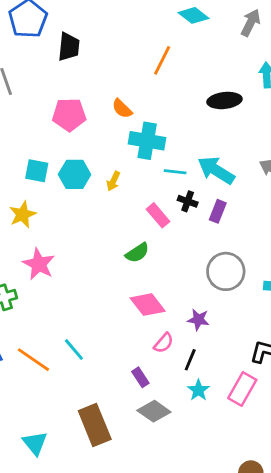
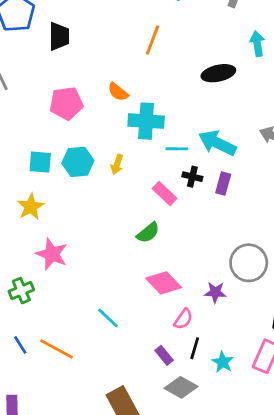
gray circle: (226, 271) -> (249, 263), moved
cyan line: (74, 350) -> (108, 318), moved
black line: (190, 360) -> (195, 348), moved

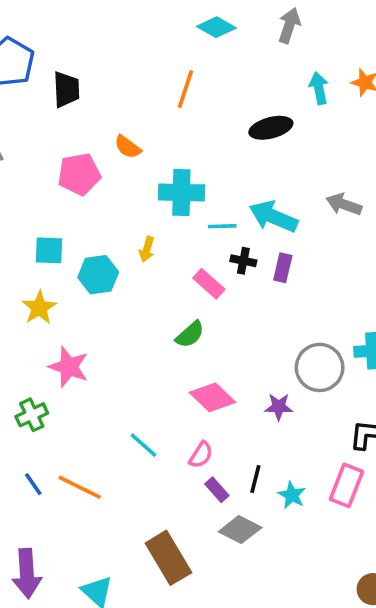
orange semicircle: (118, 92) -> (128, 147), moved
cyan hexagon: (78, 162) -> (98, 275), moved
pink semicircle: (183, 319) -> (201, 455), moved

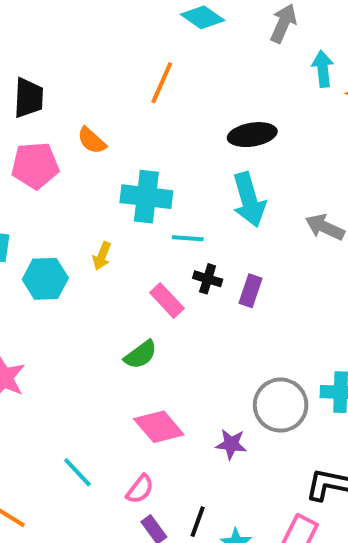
cyan arrow: (319, 88) -> (323, 69), moved
black trapezoid: (66, 89) -> (28, 98), moved
cyan arrow: (273, 217) -> (249, 200), moved, turned -135

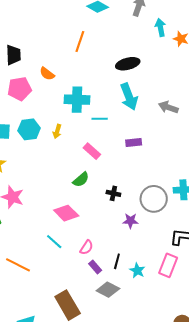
cyan hexagon: (45, 279) -> (29, 129), moved
black cross: (208, 279) -> (113, 193), moved
purple rectangle: (251, 291) -> (134, 143), turned 70
pink diamond: (159, 427) -> (66, 213), moved

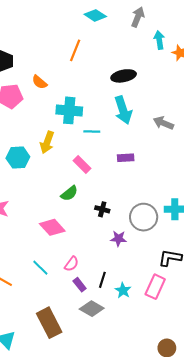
cyan hexagon: (29, 129) -> (18, 158), moved
yellow arrow: (57, 131) -> (47, 142), size x1.5
cyan line: (54, 242) -> (40, 268), moved

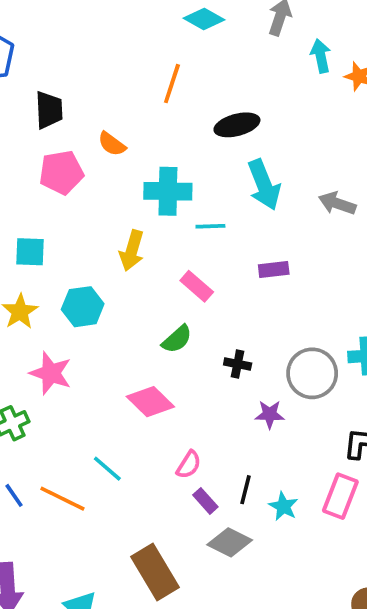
black ellipse: (124, 76) -> (237, 125), moved
cyan hexagon: (18, 158) -> (83, 307), moved
cyan line: (40, 268) -> (107, 469), moved

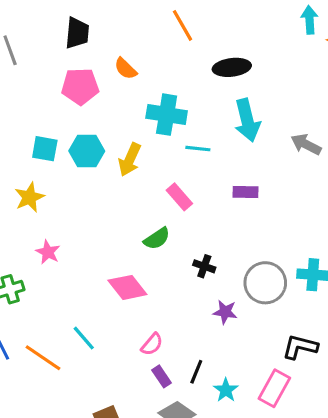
orange line: (172, 84) -> (183, 25), turned -56
cyan hexagon: (83, 307) -> (87, 151), moved
pink star: (51, 373) -> (48, 252), size x0.7

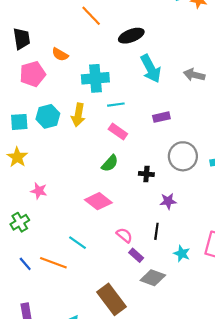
cyan line: (198, 149) -> (116, 105), moved
gray circle: (265, 283) -> (183, 156), moved
pink semicircle: (152, 344) -> (124, 235), turned -77
black line: (196, 372) -> (156, 231), moved

